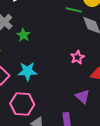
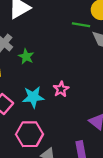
pink star: (77, 57) -> (61, 89), moved

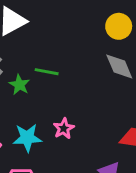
green line: (81, 25) -> (47, 72), moved

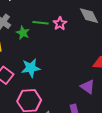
pink star: (64, 128) -> (60, 23), moved

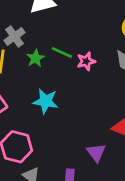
cyan star: (31, 68) -> (46, 101), moved

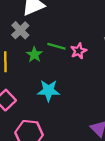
gray cross: (15, 36) -> (20, 30), moved

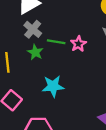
gray cross: (20, 30) -> (33, 29), moved

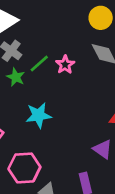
green line: (56, 42) -> (39, 64), turned -48

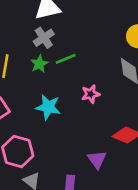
pink star: (65, 65) -> (91, 94), moved

